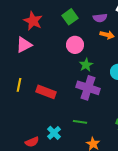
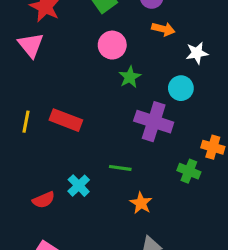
pink triangle: (24, 45) -> (31, 45), turned -42
yellow line: (19, 85) -> (26, 122), moved
purple cross: (88, 88) -> (154, 122), moved

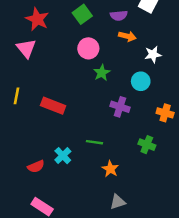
yellow line: (26, 122) -> (17, 96), moved
purple cross: (154, 122) -> (120, 107), size x0.7
orange cross: (213, 147) -> (165, 113), moved

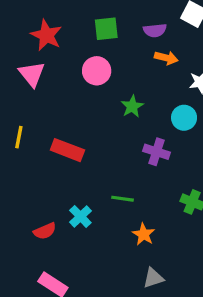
green square: (82, 14) -> (106, 29), turned 30
pink circle: (88, 48) -> (97, 71), moved

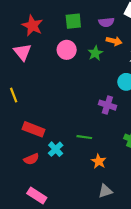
green star: (132, 106) -> (95, 53), moved
yellow line: (19, 137) -> (14, 95), turned -32
red rectangle: (67, 150) -> (34, 129), moved

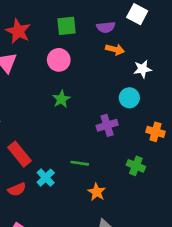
green star: (95, 53) -> (61, 99), moved
purple cross: (107, 105) -> (107, 125), turned -35
red rectangle: (34, 129) -> (19, 154), turned 30

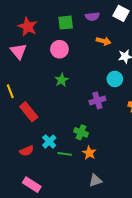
purple semicircle: (106, 27) -> (92, 16), moved
red rectangle: (19, 154) -> (29, 112), moved
green line: (80, 163) -> (65, 154), moved
green cross: (136, 166) -> (81, 132), moved

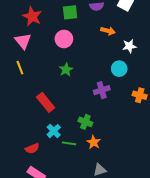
yellow line: (10, 91) -> (20, 68), moved
red rectangle: (29, 112) -> (46, 102), moved
red semicircle: (27, 151) -> (32, 148), moved

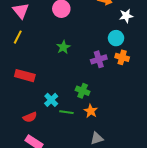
yellow line: (20, 68) -> (18, 37), turned 48
green star: (66, 70) -> (63, 47), moved
orange cross: (140, 95) -> (122, 57), moved
red rectangle: (46, 102) -> (25, 76), moved, turned -36

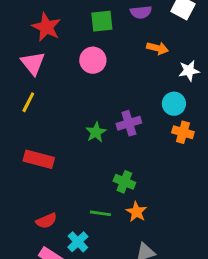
green star: (63, 47) -> (96, 132), moved
purple cross: (99, 59) -> (129, 123), moved
cyan cross: (51, 100) -> (78, 242), moved

